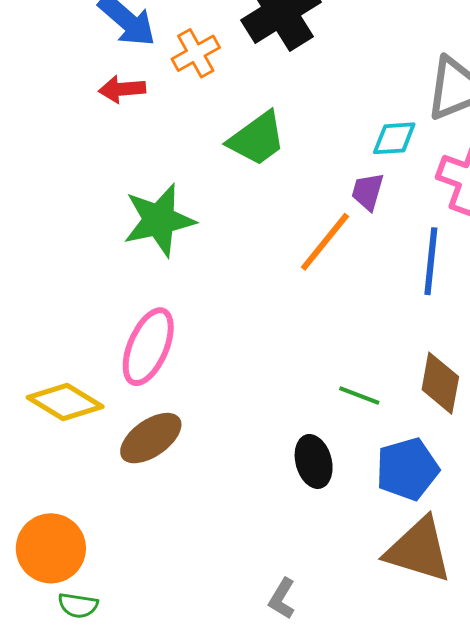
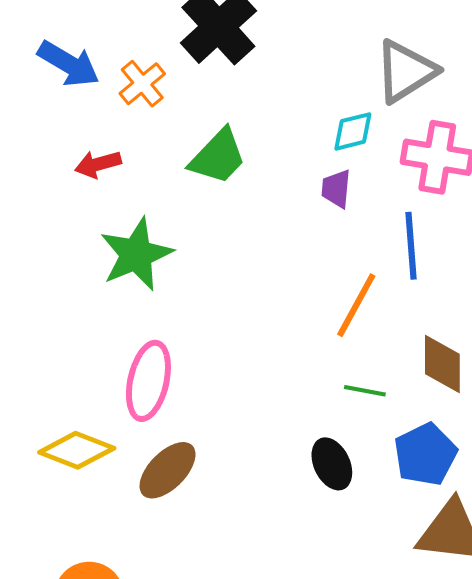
red arrow: (122, 89) -> (98, 164), moved
orange line: (325, 242) -> (356, 305), moved

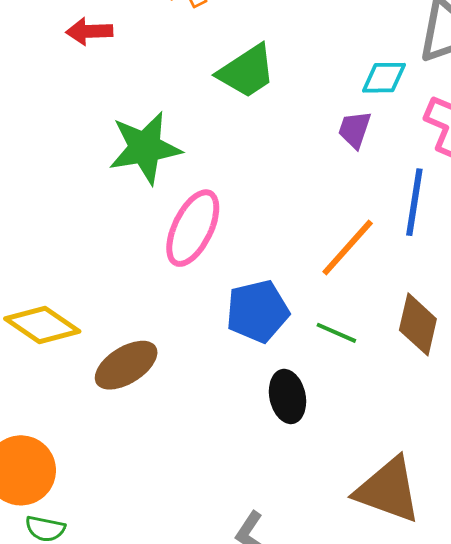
red arrow: (98, 164) -> (89, 31), moved
pink ellipse: (148, 381) -> (193, 228), moved
blue pentagon: (425, 454) -> (257, 311), moved

